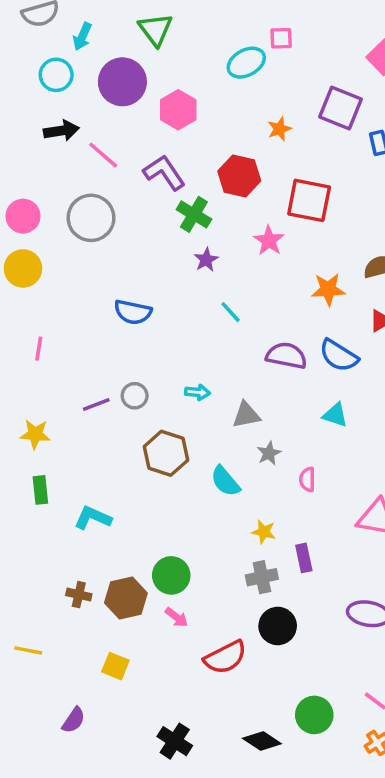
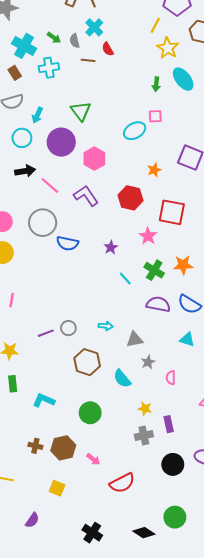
green cross: (194, 214) -> (154, 270), moved
blue semicircle: (133, 312) -> (67, 243), moved
green circle: (171, 575) -> (90, 413), moved
black circle: (278, 626) -> (173, 464), moved

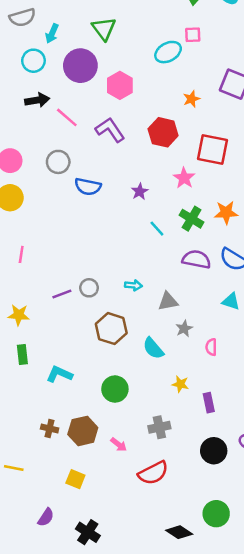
gray circle: (43, 223) -> (58, 162), size x0.7
gray cross: (144, 435) -> (159, 427), moved
black cross: (92, 533) -> (88, 532), moved

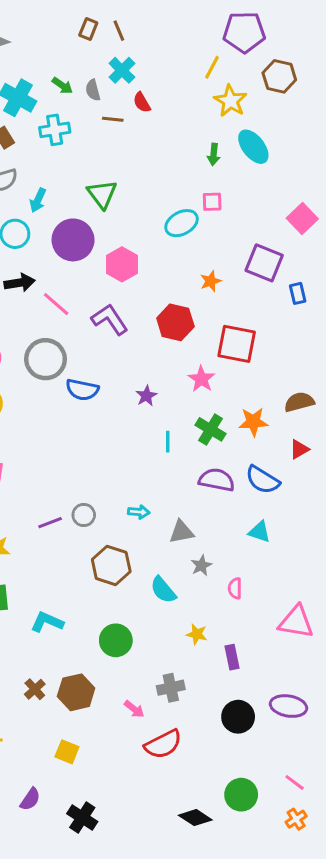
gray circle: (58, 162) -> (46, 359), size x1.4
cyan line: (157, 229) -> (168, 442), turned 42
brown cross: (50, 429) -> (35, 689), turned 35
pink arrow: (119, 445) -> (134, 709), moved

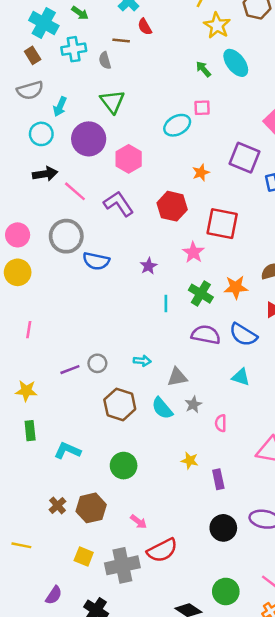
gray semicircle: (93, 90) -> (105, 60), moved
green arrow: (214, 154) -> (203, 69), turned 133
cyan semicircle: (163, 590) -> (162, 408), moved
gray cross: (171, 688) -> (122, 565), moved, size x1.5

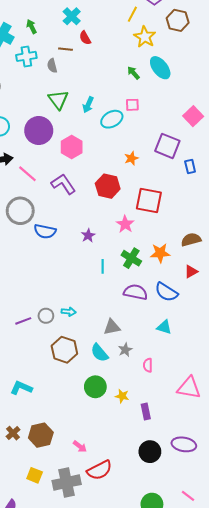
green arrow: (80, 13) -> (32, 27), turned -152
cyan arrow: (60, 107) -> (88, 105), moved
cyan arrow: (142, 361) -> (69, 312), moved
green circle: (124, 466) -> (95, 387), moved

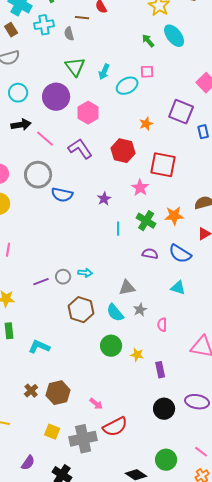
purple semicircle: (135, 292) -> (150, 254), size x0.7

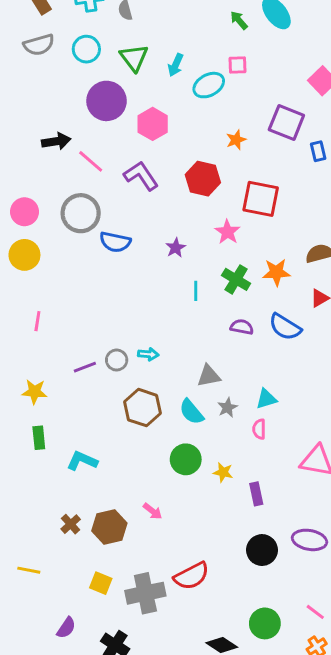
cyan circle: (18, 93) -> (86, 49), moved
cyan triangle: (178, 288) -> (266, 399), moved, turned -35
pink arrow: (96, 404) -> (153, 511), moved

